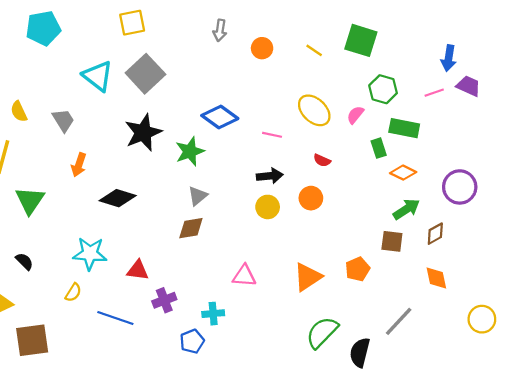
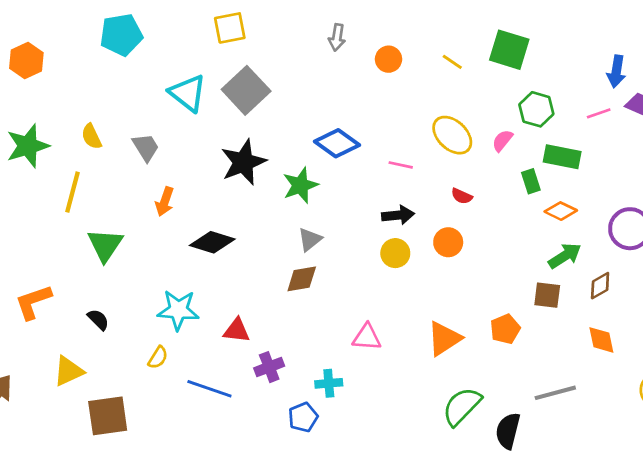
gray line: (399, 321) -> (555, 393), turned 32

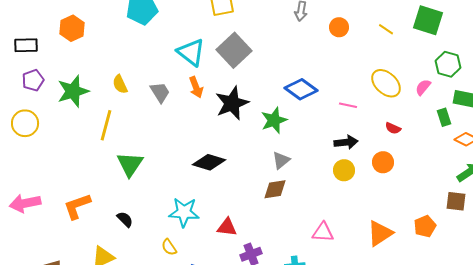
orange arrow: (165, 202) -> (196, 87), moved, turned -40
yellow semicircle: (158, 358) -> (169, 247), turned 114

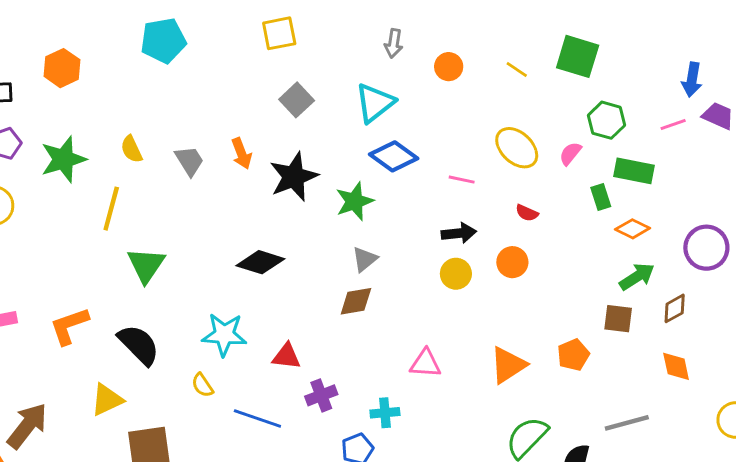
gray square: (234, 50) -> (297, 100), size x0.7
cyan triangle: (191, 52) -> (375, 103), moved, turned 44
black semicircle: (125, 219) -> (139, 345), size x1.8

